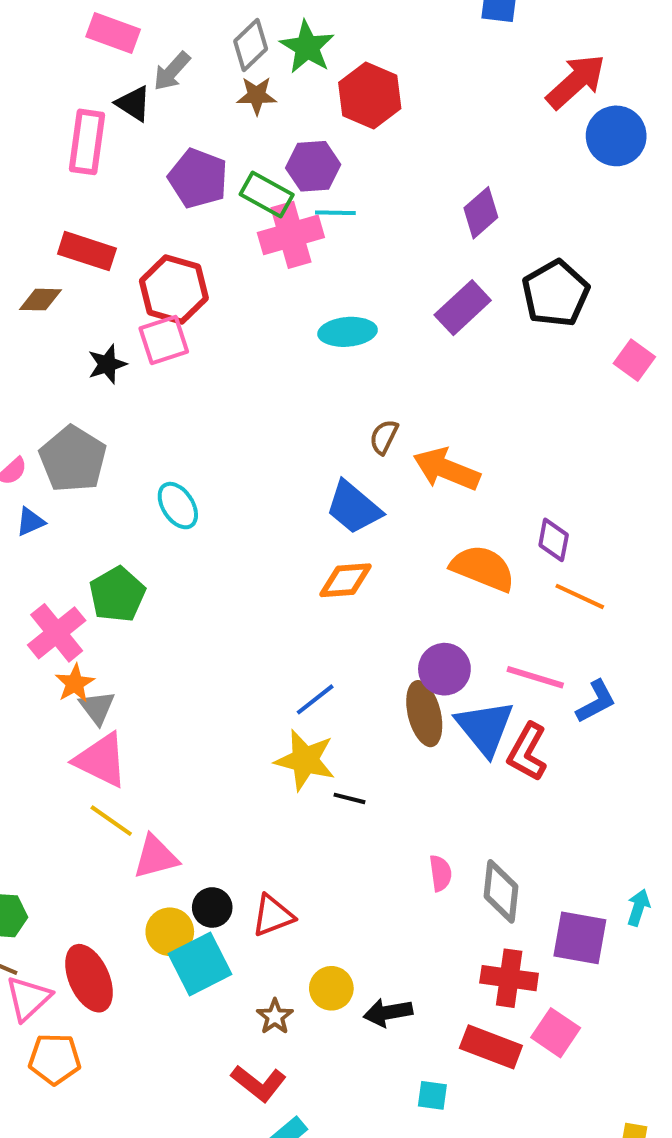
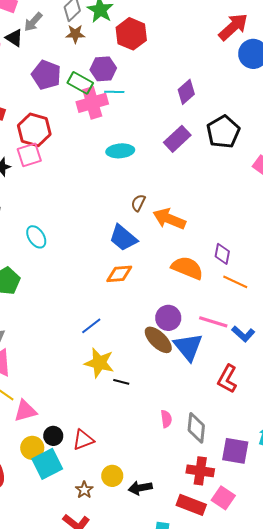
blue line: (315, 699) -> (91, 326), moved
blue L-shape: (596, 701) -> (243, 334), turned 70
brown ellipse: (424, 714) -> (158, 340), turned -32
red L-shape: (527, 752) -> (227, 379), moved

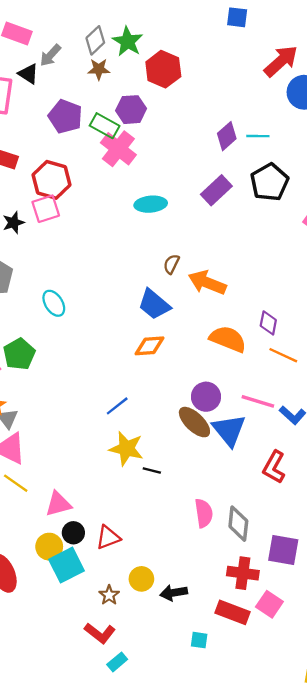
cyan line: (114, 92) -> (258, 136), moved
pink cross: (92, 103) -> (118, 149), turned -36
pink triangle: (25, 411) -> (58, 504), moved
pink semicircle: (166, 419) -> (204, 513), size x1.4

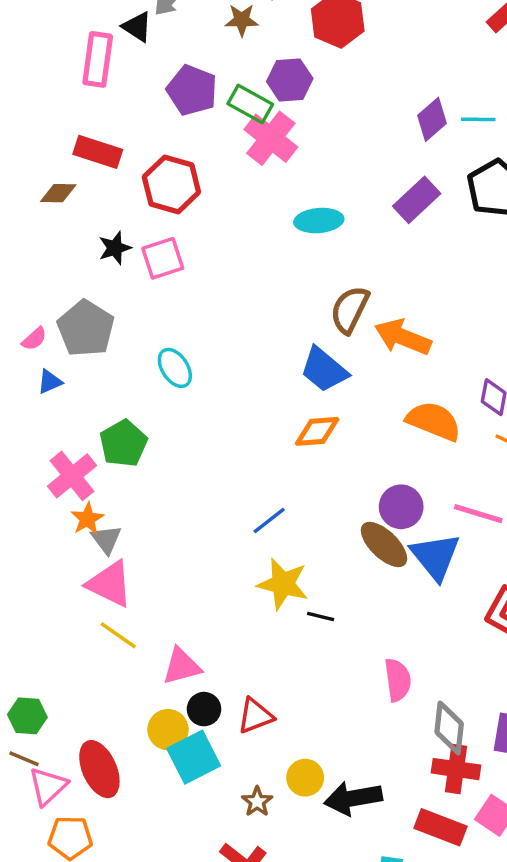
pink square: (46, 209) -> (163, 258), moved
brown semicircle: (171, 264) -> (350, 310), size x1.6
gray diamond: (238, 524) -> (449, 728), moved
black arrow: (174, 593) -> (353, 798), size x1.4

